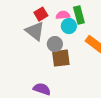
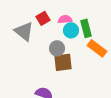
green rectangle: (79, 15) -> (86, 28), moved
gray triangle: (35, 31) -> (24, 31), moved

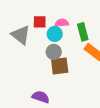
red square: (43, 18) -> (40, 22), turned 32
cyan circle: (71, 30) -> (55, 34), moved

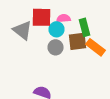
red square: (40, 22) -> (42, 17), size x1.5
brown square: (60, 66) -> (78, 41), moved

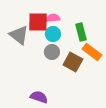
pink semicircle: (64, 18) -> (53, 18), moved
brown square: (78, 41) -> (73, 62), moved, turned 36

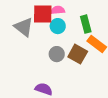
gray circle: (52, 52) -> (57, 54), moved

